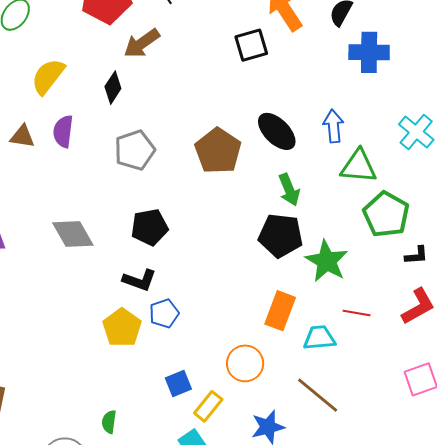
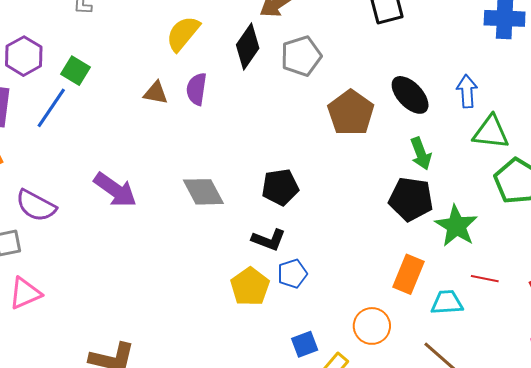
black diamond: (113, 88) -> (248, 47), size x1.4
gray pentagon: (135, 150) -> (301, 56), moved

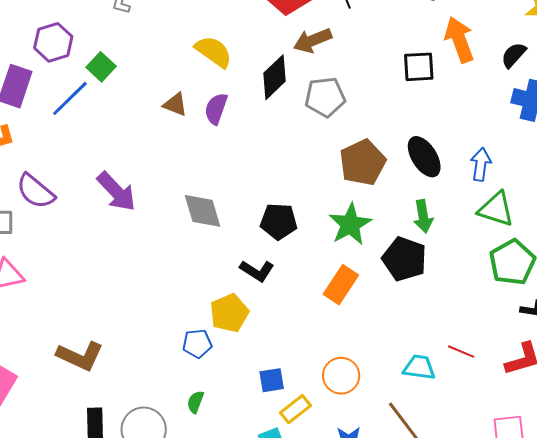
yellow semicircle: (183, 34) -> (214, 52), turned 75
green star: (456, 226) -> (350, 224), moved
blue pentagon: (292, 274) -> (197, 344), moved
orange rectangle: (408, 274) -> (341, 285), moved

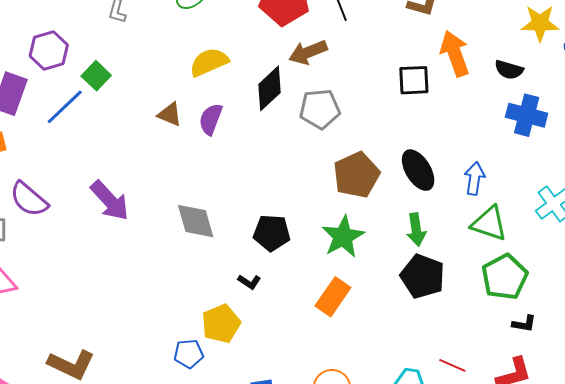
yellow semicircle: (214, 52) -> (209, 62), turned -60
black semicircle: (514, 55) -> (509, 70), turned -116
black pentagon: (404, 259) -> (423, 276), moved
black L-shape: (257, 271) -> (249, 282), size x0.7

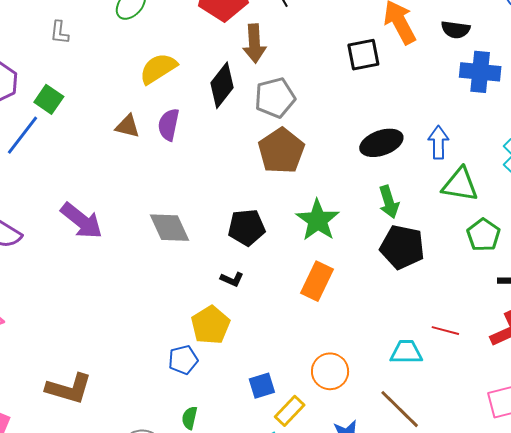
brown arrow: (308, 52) -> (254, 44), turned -63
black ellipse: (418, 170) -> (381, 143), turned -69
brown pentagon: (356, 175) -> (281, 151), moved
green pentagon: (505, 277) -> (483, 235), size x0.7

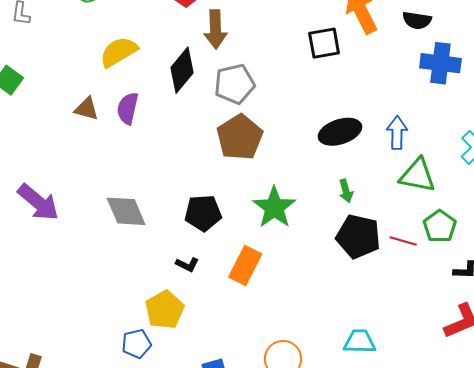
green arrow: (389, 202) -> (346, 191), size x0.7
orange rectangle: (317, 281) -> (245, 265), moved
red line: (445, 331) -> (403, 241), moved

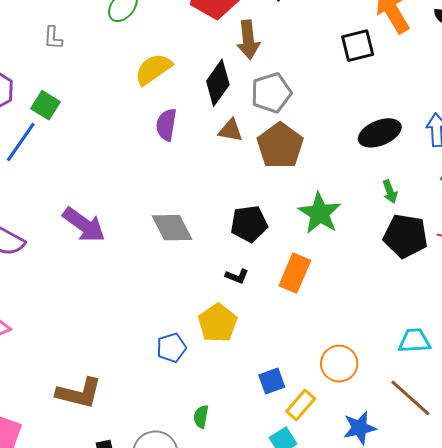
brown triangle: (87, 109) -> (231, 130), moved
blue pentagon: (136, 344) -> (171, 348), moved

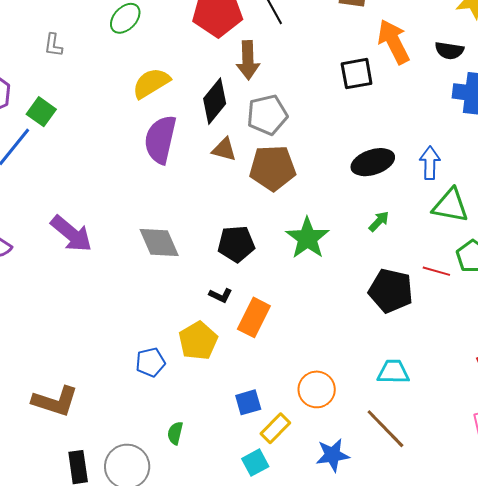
purple semicircle: (166, 125) -> (160, 139), size x1.5
brown pentagon: (280, 146) -> (273, 168), turned 30
green arrow: (390, 192) -> (379, 221), turned -120
black pentagon: (406, 236) -> (391, 291), moved
orange rectangle: (295, 273) -> (254, 317), moved

